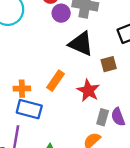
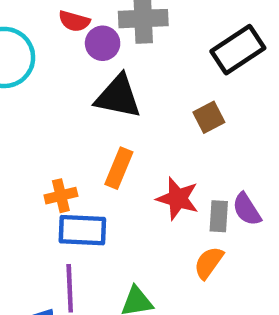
black triangle: (81, 44) -> (118, 97), moved
red star: (88, 90) -> (178, 198), moved

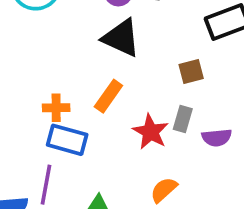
purple semicircle: (247, 209) -> (217, 138), moved, turned -76
gray rectangle: (219, 216) -> (183, 119), moved

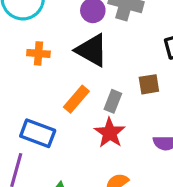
orange cross: (56, 108) -> (38, 53), moved
gray rectangle: (183, 119) -> (113, 101), moved

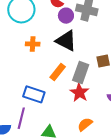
gray rectangle: (113, 101) -> (81, 73), size x1.5

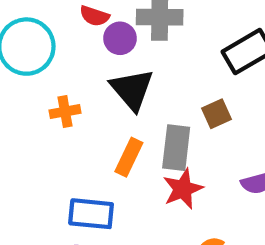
black triangle: (66, 41) -> (132, 90), turned 35
red star: (79, 93) -> (183, 189), turned 30

